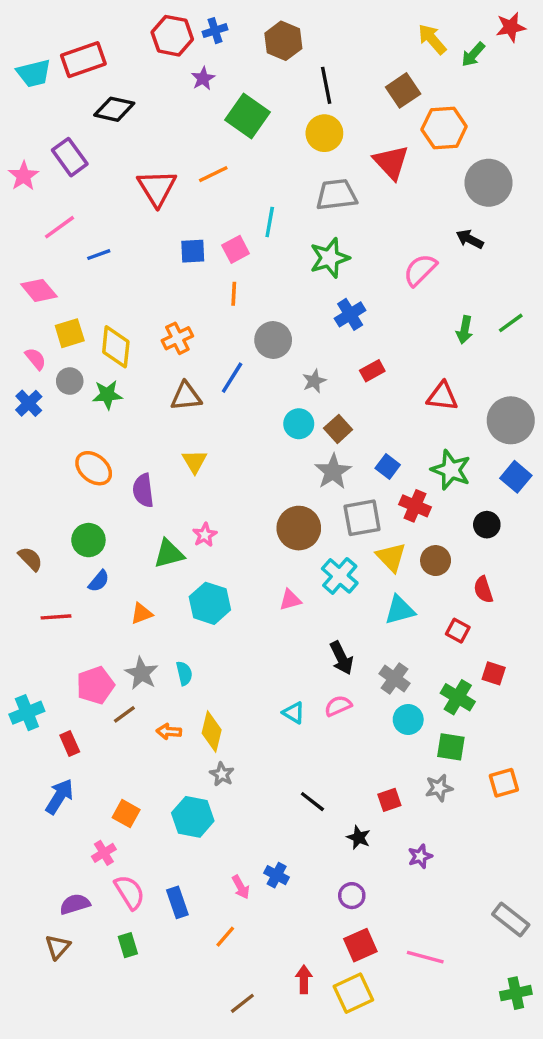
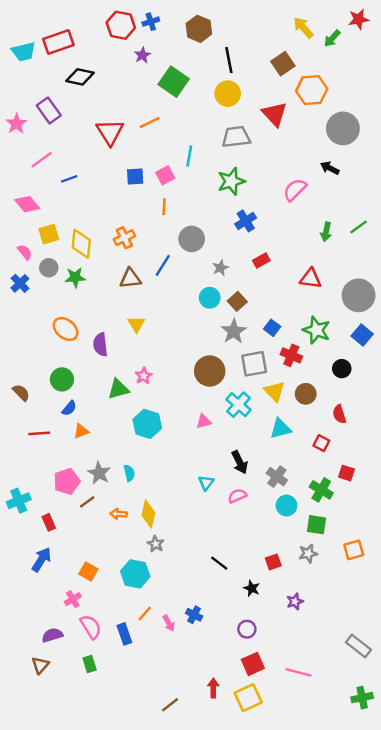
orange triangle: (141, 614) -> (81, 431), moved
cyan triangle: (294, 713) -> (206, 483), moved, turned 35
orange line: (225, 937) -> (145, 614), moved

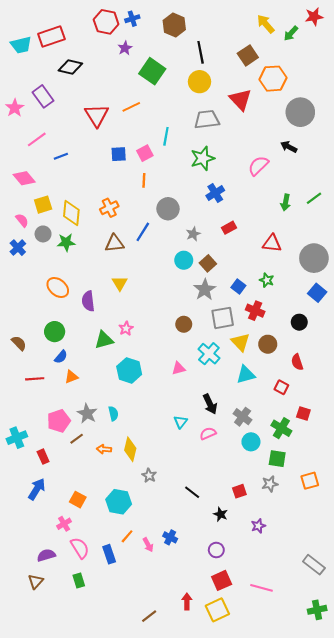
green star: (317, 330) -> (267, 280), moved, size x0.6
brown circle: (210, 371) -> (184, 324), size x0.6
gray star: (156, 544) -> (149, 475), moved

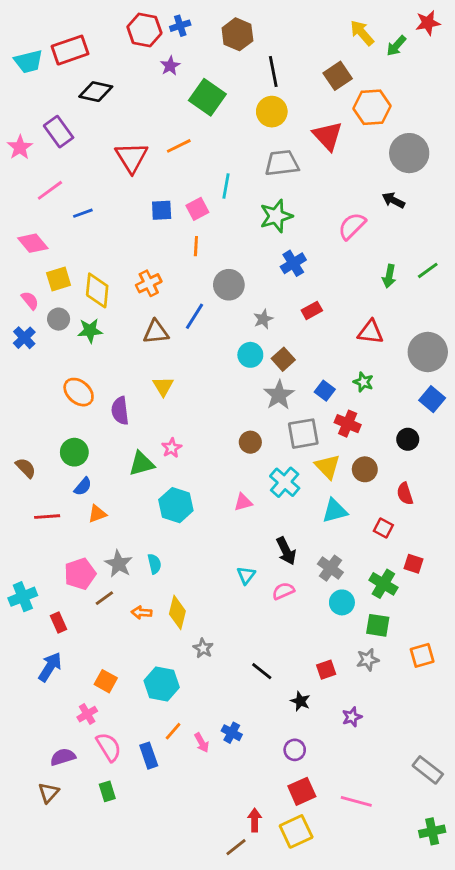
brown line: (149, 616) -> (236, 847), moved

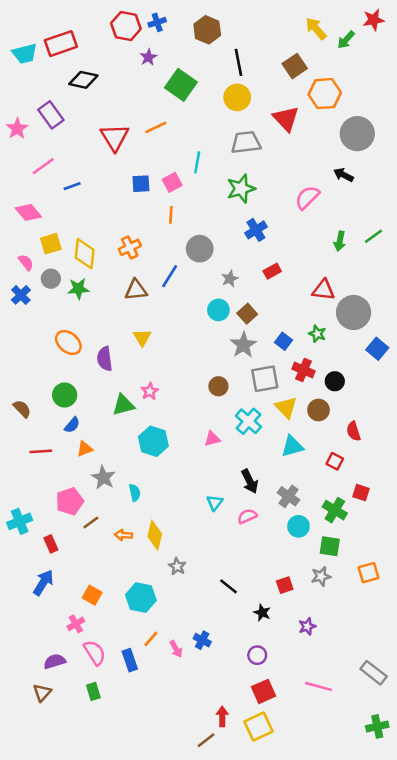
gray circle: (428, 352) -> (354, 312), moved
black circle: (408, 439) -> (335, 381), moved
gray star: (119, 564) -> (103, 478), moved
pink line: (356, 801) -> (319, 686), moved

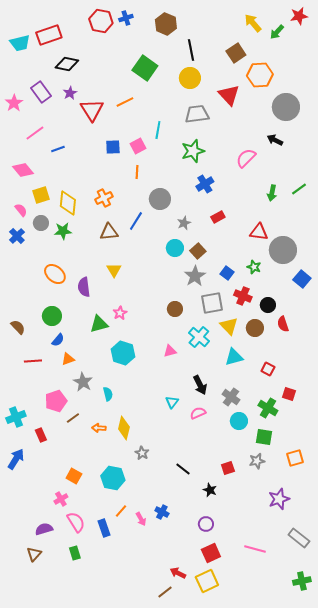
purple star: (148, 57) -> (70, 93), moved
red semicircle: (354, 431) -> (283, 324), moved
blue arrow: (43, 583) -> (16, 459), moved
purple star: (307, 626) -> (279, 499), moved, size x1.5
red arrow: (222, 716) -> (178, 573), turned -63

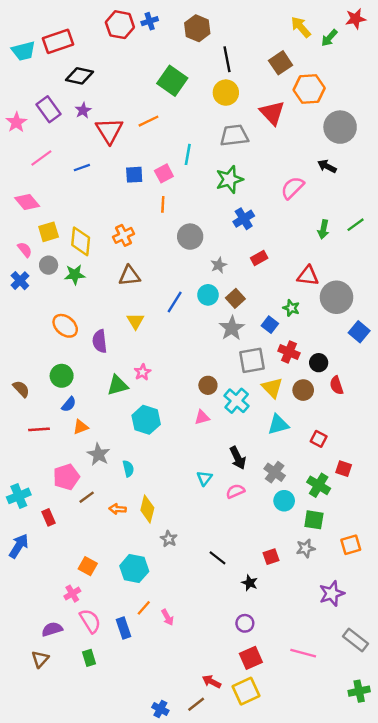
blue line: (58, 149) -> (82, 168), moved
blue line: (136, 221) -> (175, 302), moved
green star: (254, 267) -> (291, 308), moved
brown circle: (175, 309) -> (208, 385), moved
blue cross: (162, 512) -> (160, 709), moved

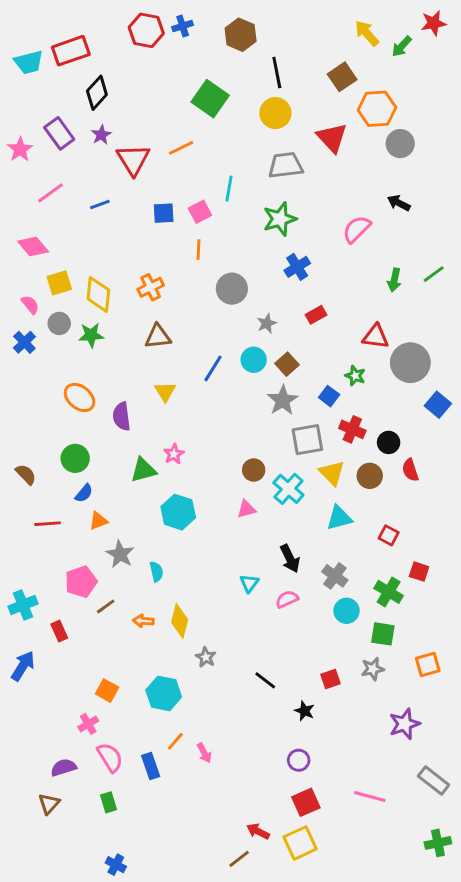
black diamond: (79, 76) -> (97, 93), turned -60
gray circle: (340, 127) -> (400, 144), moved, size x0.7
blue cross: (160, 709) -> (116, 865), moved

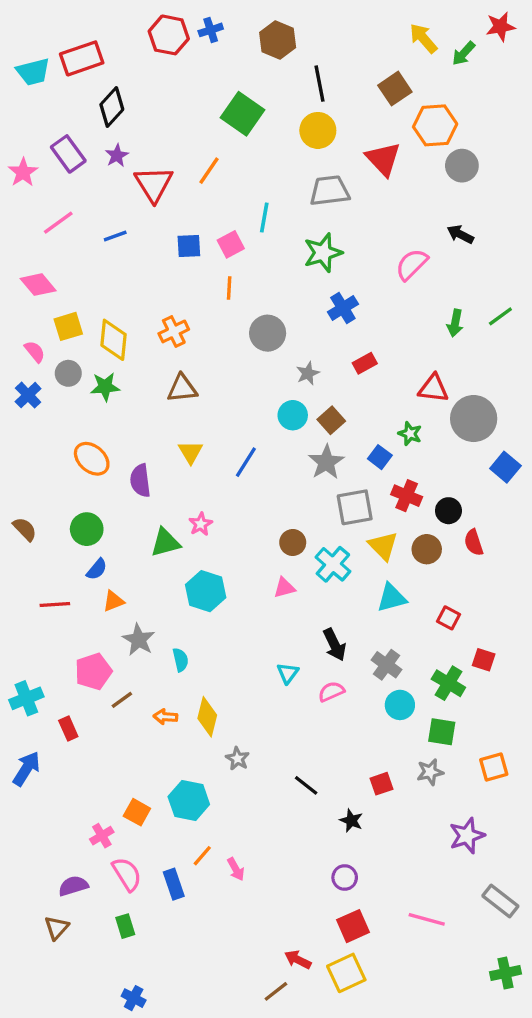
orange line: (181, 148) -> (209, 171), turned -30
blue line: (213, 368) -> (246, 462), moved
brown semicircle: (26, 474) -> (25, 529), moved
orange square: (107, 691) -> (137, 812), moved

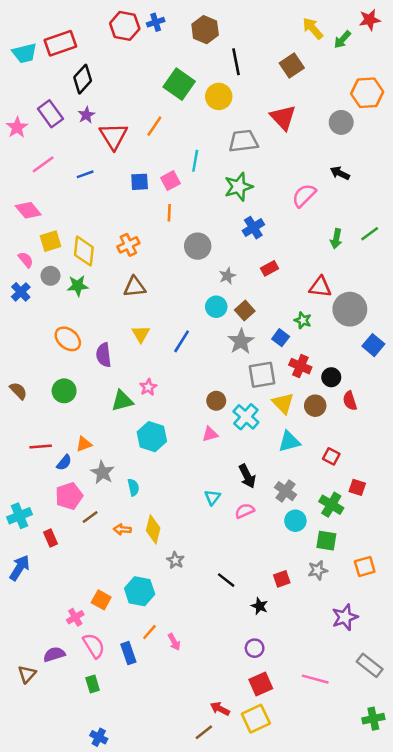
orange hexagon: (435, 125) -> (367, 93), moved
yellow circle: (318, 130) -> (219, 96), moved
blue semicircle: (97, 569) -> (64, 463), moved
brown triangle: (57, 928) -> (27, 674), moved

